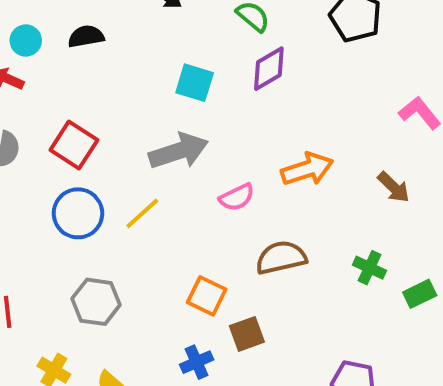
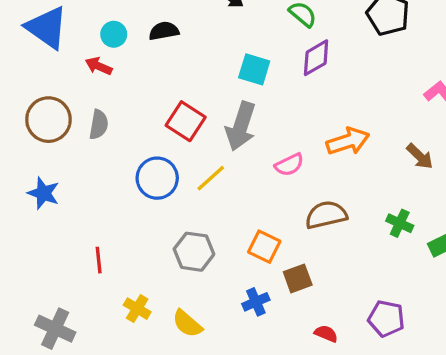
red square: (74, 145) -> (186, 121), moved
gray arrow: (178, 151) -> (241, 126), turned 126
gray hexagon: (96, 302) -> (194, 252), moved

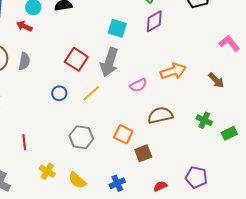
blue circle: (157, 178) -> (59, 93), size x0.6
blue cross: (256, 302) -> (117, 183), moved
red semicircle: (326, 334) -> (160, 186), turned -48

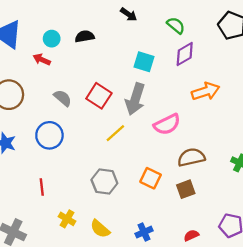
gray semicircle: (24, 61) -> (63, 98), moved, turned -60
orange arrow: (173, 71) -> (206, 91), moved
pink semicircle: (138, 85) -> (167, 124), size x1.4
blue circle: (59, 93) -> (49, 135), moved, size x1.6
brown square: (143, 153) -> (186, 189), moved

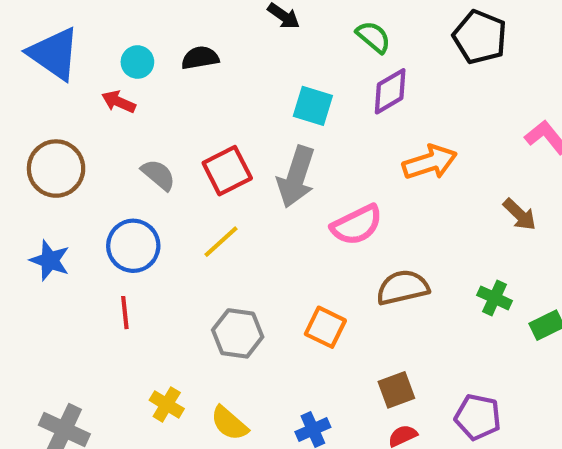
red square: (99, 96) -> (227, 171), turned 30
yellow line: (115, 133) -> (221, 242), moved
red line: (42, 187) -> (125, 313), moved
brown square: (186, 189) -> (396, 390), moved

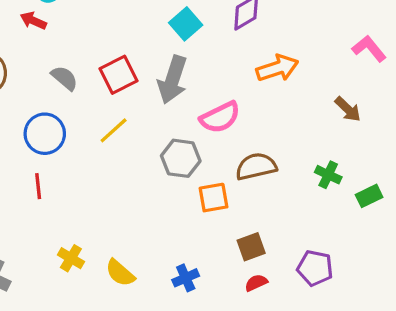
cyan square: (313, 106) -> (186, 24), turned 32
orange square: (325, 327) -> (213, 198), moved, turned -36
gray hexagon: (238, 333) -> (181, 158), moved

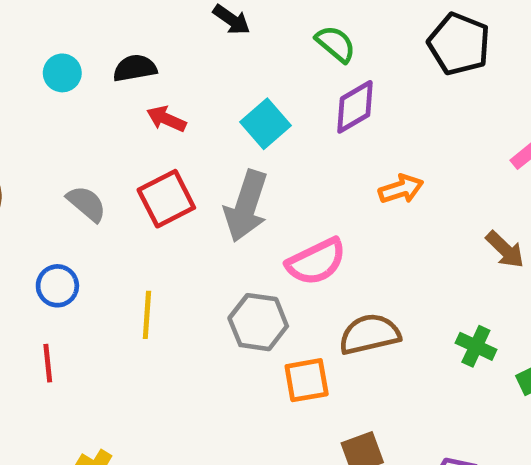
red arrow: (33, 21) -> (166, 119), moved
orange arrow: (277, 68) -> (401, 189), size x0.7
yellow line: (114, 130) -> (147, 315), moved, turned -44
blue circle: (45, 134) -> (57, 286), size x0.7

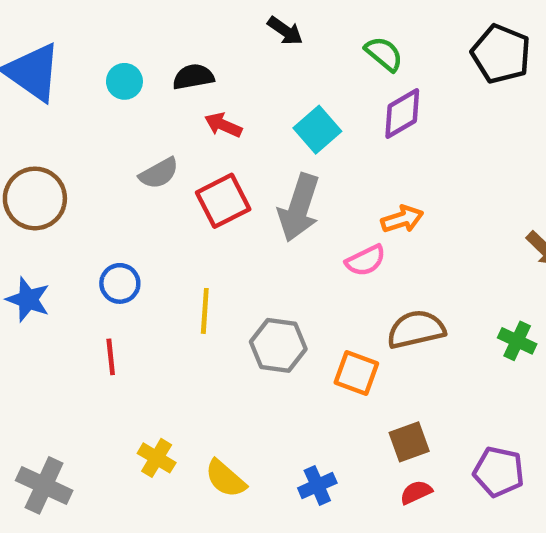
orange arrow: (401, 189) -> (402, 219), moved
gray semicircle: (86, 204) -> (159, 173), moved, turned 111
pink semicircle: (316, 262) -> (366, 260), size x0.7
gray hexagon: (258, 322) -> (278, 345), moved
orange square: (307, 380) -> (356, 373), turned 30

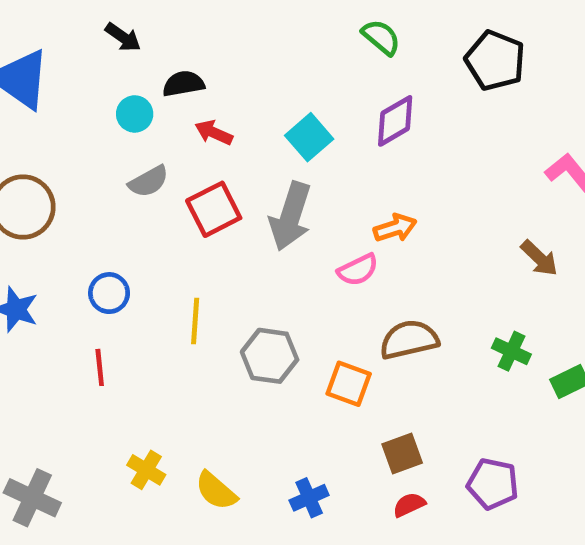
black arrow: (285, 31) -> (123, 37), moved
green semicircle: (384, 54) -> (381, 37), moved
cyan circle: (124, 81) -> (135, 114), moved

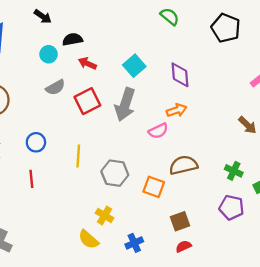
purple diamond: (395, 121) -> (180, 75), moved, turned -65
yellow cross: (146, 470) -> (105, 215), moved
purple pentagon: (493, 484) -> (231, 207), moved

